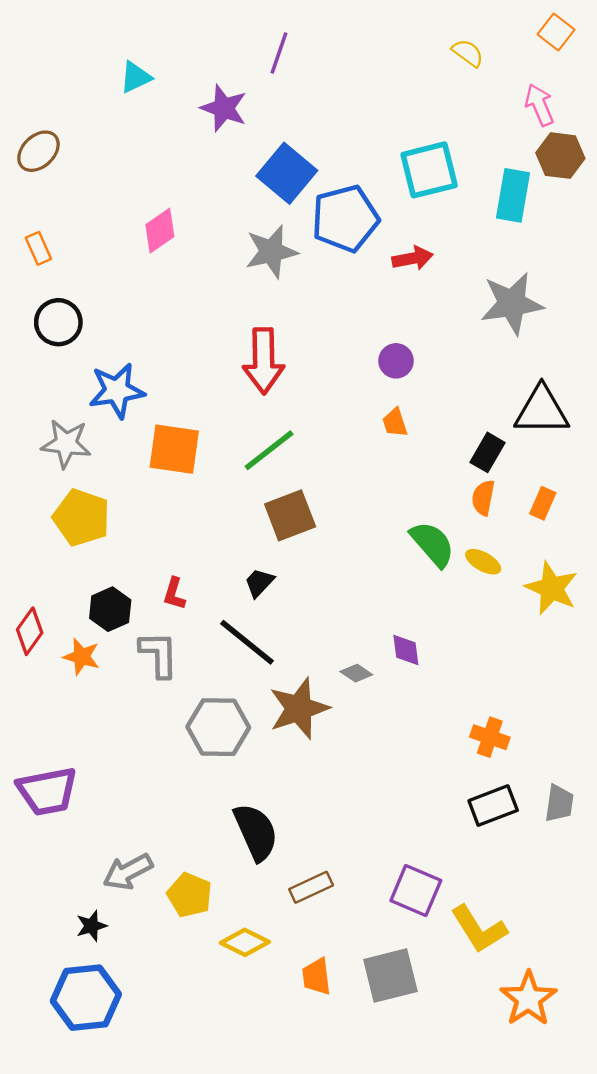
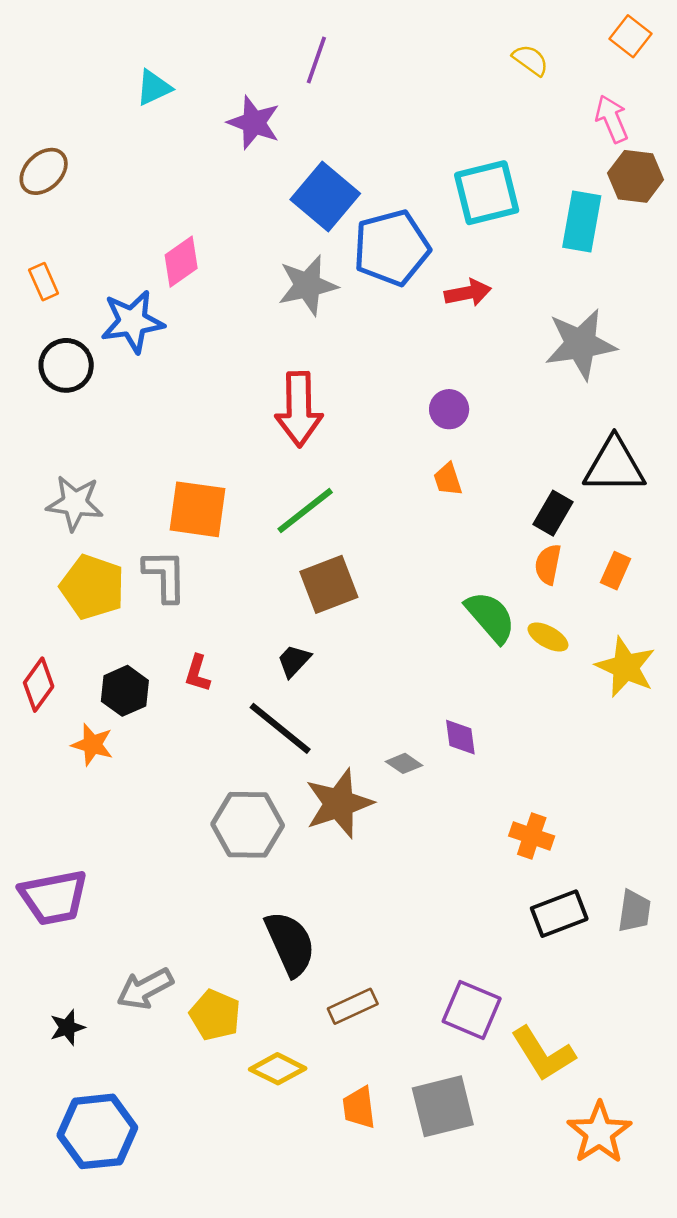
blue star: (117, 391) -> (132, 322), moved
red diamond: (30, 631) -> (39, 685), moved
gray L-shape: (159, 654) -> (165, 576), moved
orange cross: (490, 737) -> (532, 836), moved
black star: (91, 926) -> (67, 1027), moved

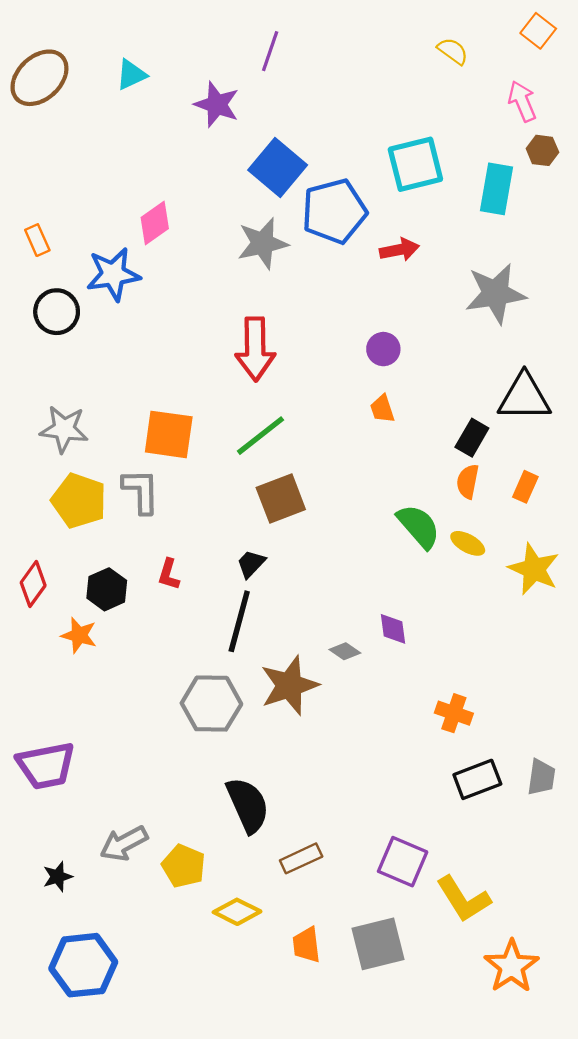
brown ellipse: (44, 171) -> (39, 78), moved, size x1.4
brown hexagon: (636, 176) -> (542, 150), size x0.7
black line: (280, 728) -> (239, 621), turned 66

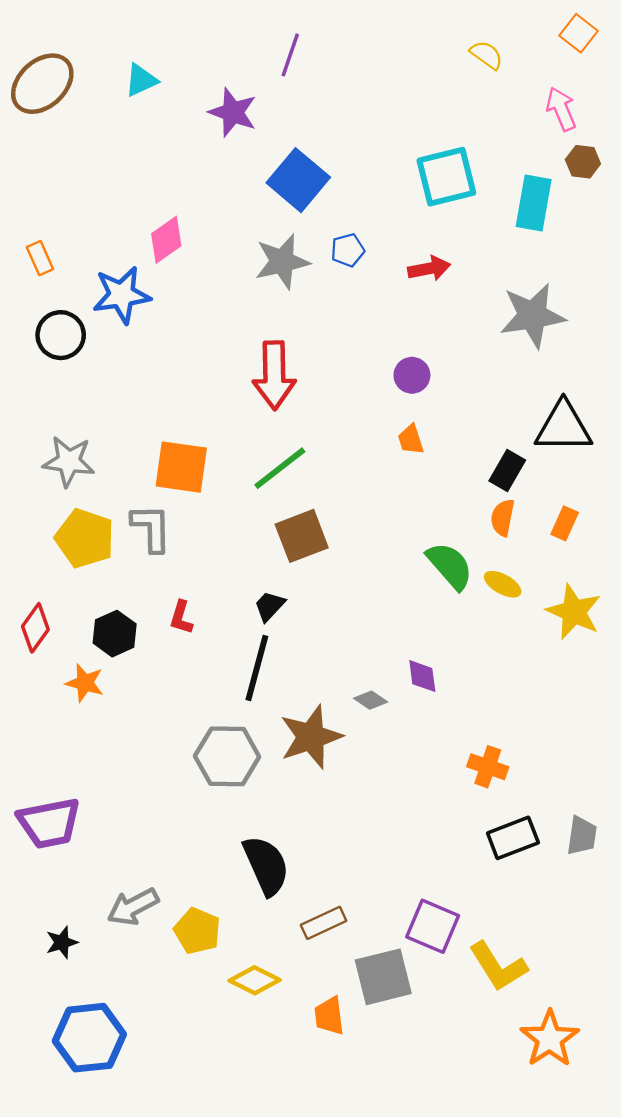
blue pentagon: (334, 211) -> (348, 250), moved, size x0.5
gray square: (378, 944) -> (383, 977), moved

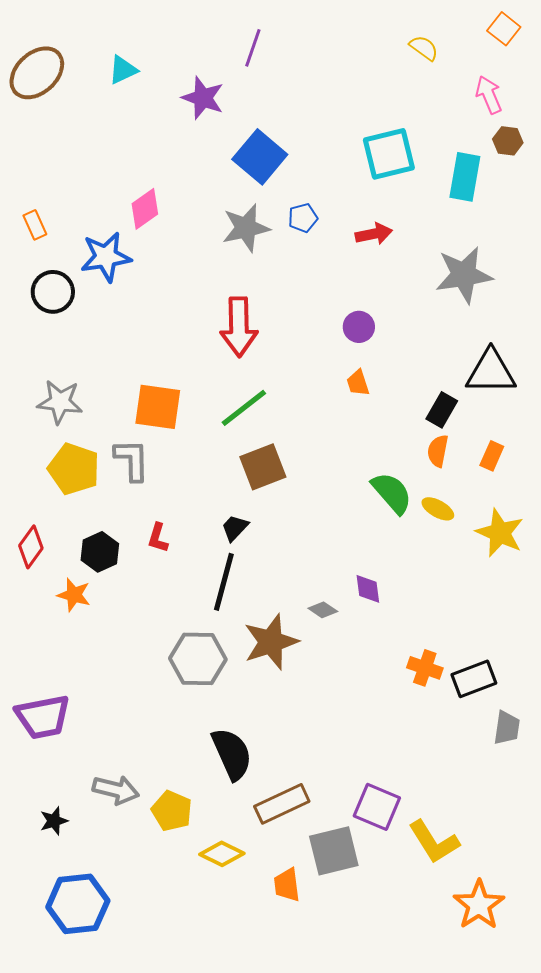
black rectangle: (513, 838) -> (474, 679), moved
gray arrow: (133, 907) -> (116, 790), turned -138
brown rectangle: (324, 923) -> (282, 804), size x1.4

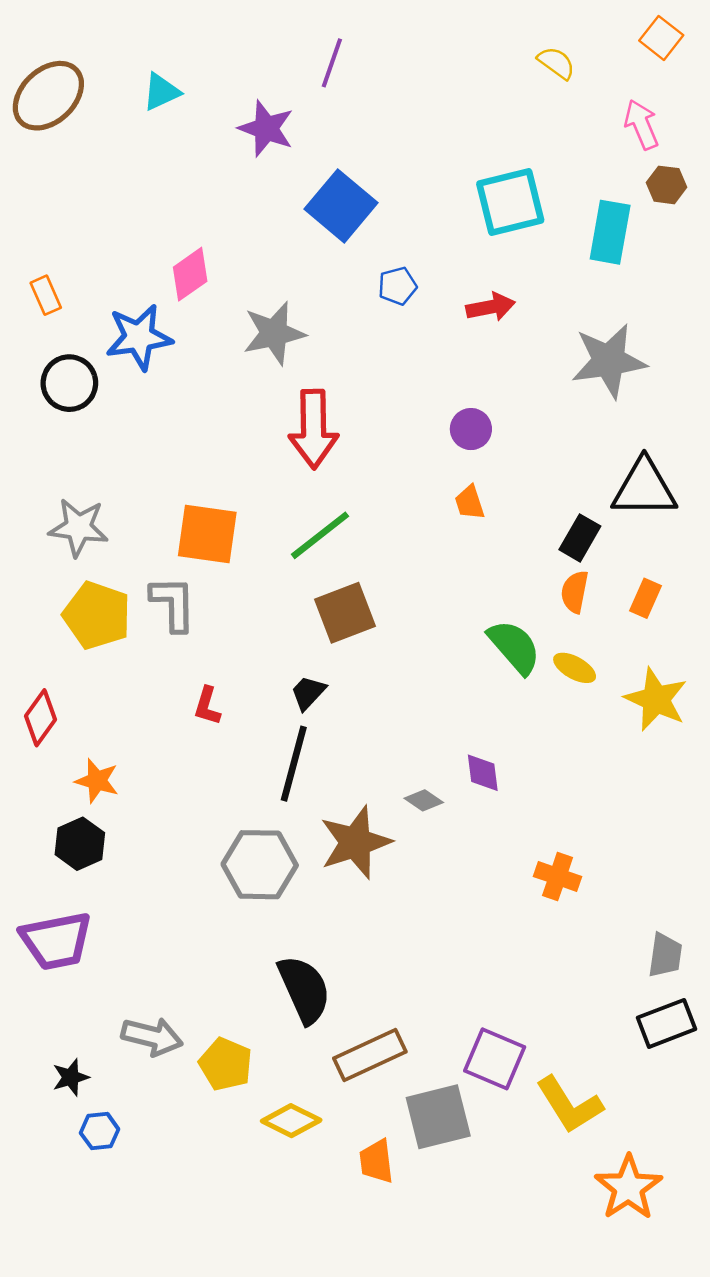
gray star: (246, 228) -> (274, 333), moved
black hexagon: (100, 552) -> (80, 844), moved
black rectangle: (474, 679) -> (666, 1023), moved
blue hexagon: (78, 904) -> (100, 1131), moved, size x0.5

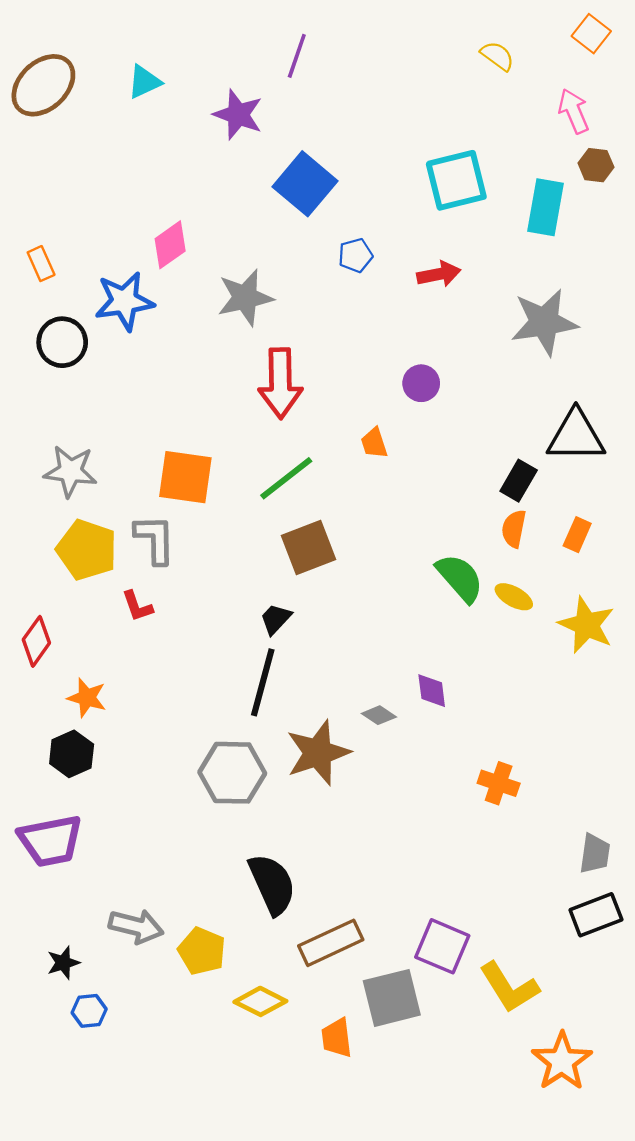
orange trapezoid: (470, 503) -> (374, 443), moved
red L-shape: (207, 706) -> (137, 606), moved, turned -36

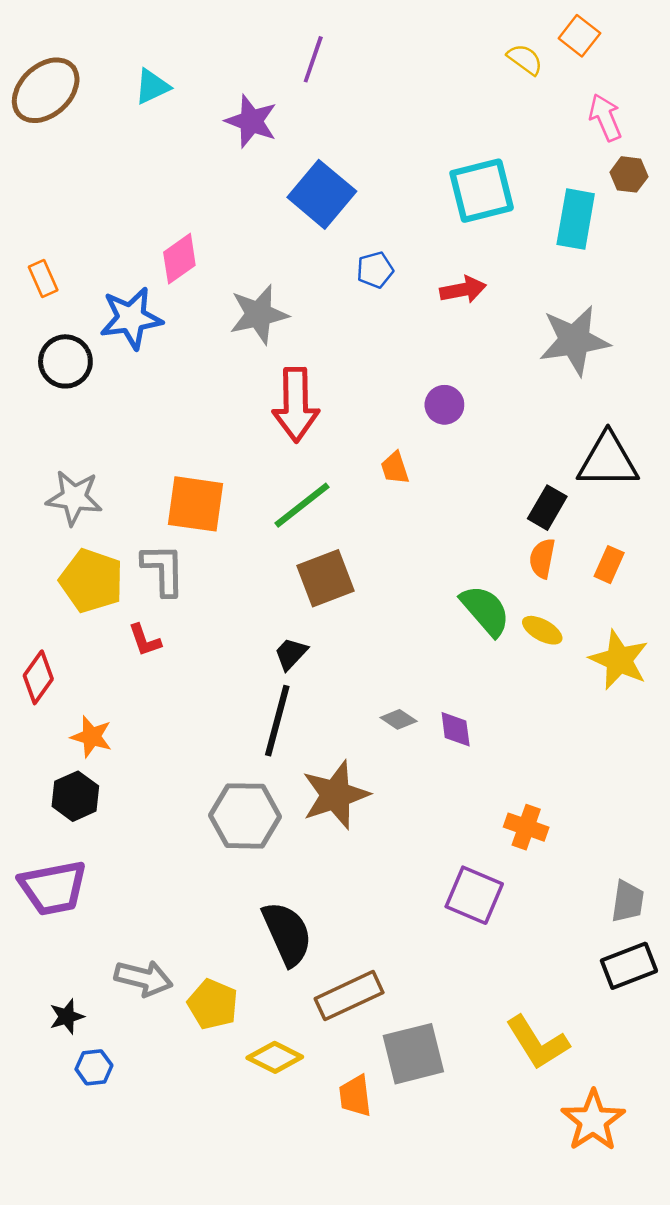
orange square: (591, 34) -> (579, 36), moved
gray diamond: (379, 715) -> (399, 719), moved
purple square: (442, 946) -> (474, 895), moved

